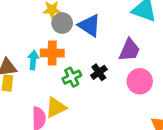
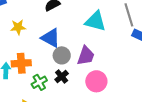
gray circle: (62, 23) -> (62, 55), moved

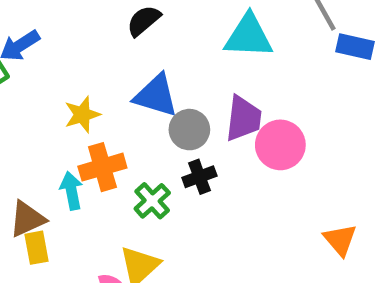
yellow star: (18, 27) -> (82, 115), moved
black cross: (62, 76) -> (199, 177), turned 32
pink circle: (96, 81) -> (280, 145), moved

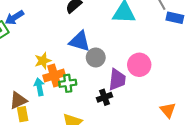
yellow star: (82, 115) -> (43, 61), moved
purple trapezoid: (243, 118) -> (117, 80), moved
black cross: (199, 177) -> (105, 97), moved
green cross: (152, 201) -> (68, 83), moved, turned 35

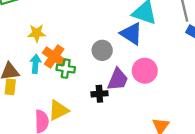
blue triangle: (80, 41) -> (131, 34), moved
yellow star: (43, 61) -> (37, 33), moved
orange cross: (54, 76) -> (54, 57), turned 35

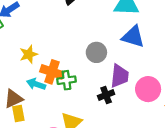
blue triangle: (131, 34) -> (133, 37), moved
cyan arrow: (35, 64) -> (36, 84), turned -60
pink circle: (145, 71) -> (148, 89), moved

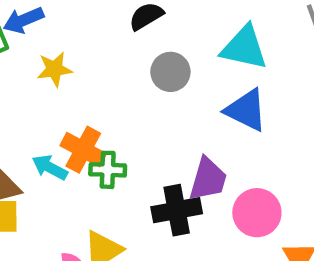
gray circle: (96, 52) -> (170, 72), moved
yellow star: (29, 54) -> (55, 69), moved
black cross: (106, 95) -> (177, 210), size x1.5

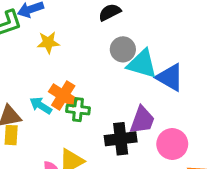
cyan triangle: (244, 48) -> (142, 64), moved

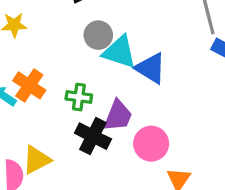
green cross: (78, 110) -> (79, 97), moved
black cross: (121, 139) -> (93, 136), turned 32

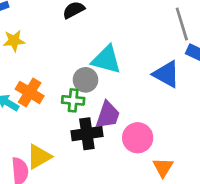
gray circle: (98, 35) -> (85, 80), moved
blue triangle: (151, 68) -> (166, 74), moved
black cross: (93, 136) -> (87, 134), turned -32

